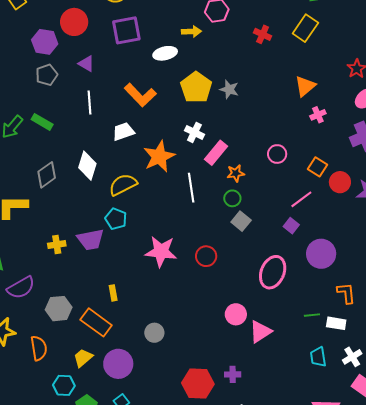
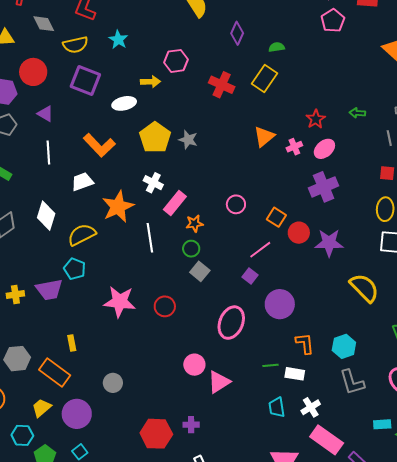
purple square: (126, 30) -> (85, 80), turned 32
red cross: (263, 34) -> (222, 85), size x1.4
pink cross: (318, 115) -> (294, 147), moved

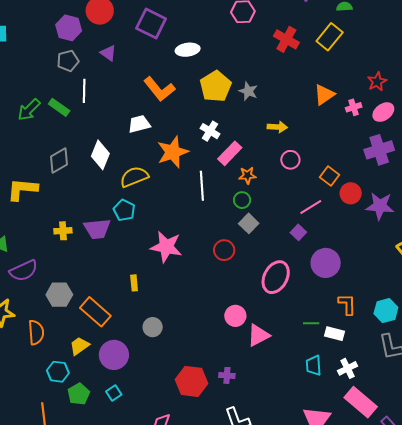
yellow arrow: (151, 82) -> (277, 127), moved
white line: (48, 153) -> (84, 91), moved
red circle: (165, 306) -> (224, 250), moved
yellow rectangle: (72, 343) -> (134, 283), moved

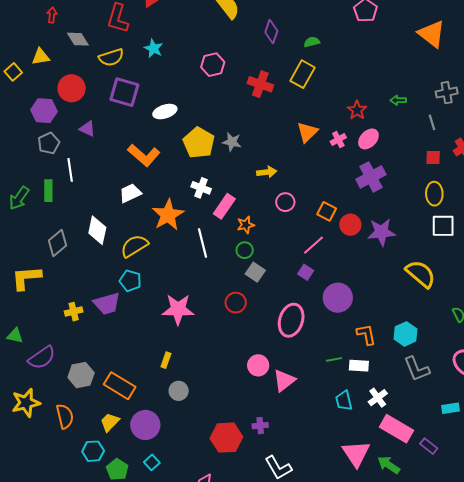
green rectangle: (59, 107) -> (48, 191), turned 65
yellow rectangle: (134, 283) -> (166, 360), moved, turned 35

